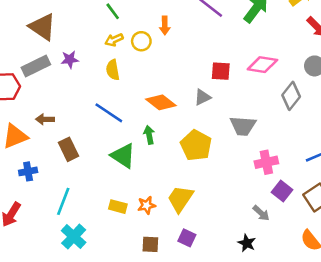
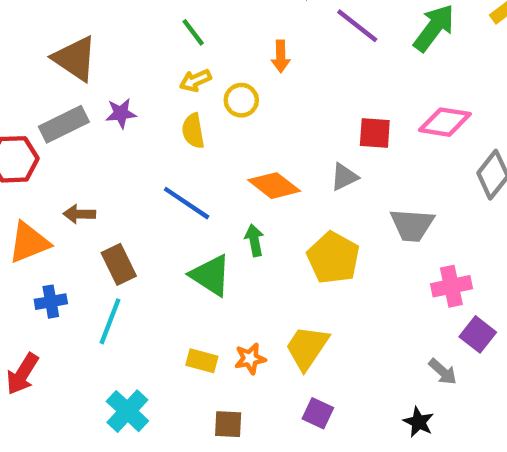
yellow circle: (141, 41) -> (241, 100), moved
cyan line: (63, 201) -> (110, 321), moved
brown square: (150, 244) -> (228, 424), moved

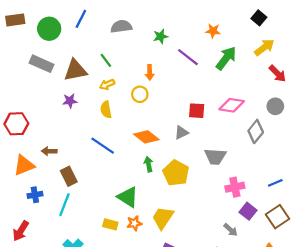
brown triangle: (75, 59) -> (75, 70), moved, turned -45
yellow circle: (241, 100) -> (140, 94), moved
gray rectangle: (64, 124) -> (41, 64), moved, turned 50
green arrow: (254, 240) -> (149, 164), moved
green triangle: (211, 275) -> (128, 197), moved

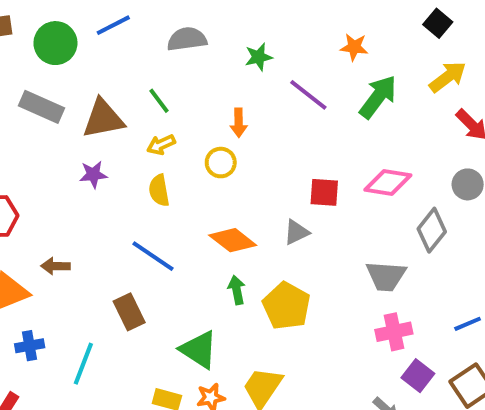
blue line: (81, 19) -> (113, 25), turned 36
gray trapezoid: (215, 157) -> (386, 276), moved
brown rectangle: (69, 176) -> (129, 312), moved

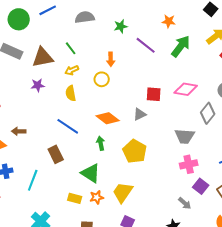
green arrow: (237, 290) -> (101, 143), moved

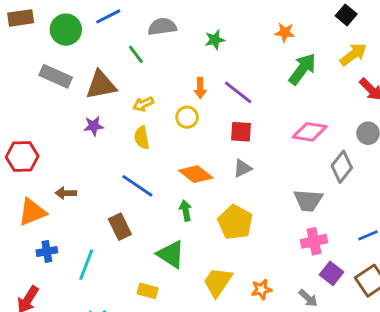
purple line: (146, 45) -> (238, 92), moved
green line: (71, 48) -> (136, 54), moved
red square: (154, 94) -> (241, 132), moved
orange star: (97, 197) -> (261, 289), moved

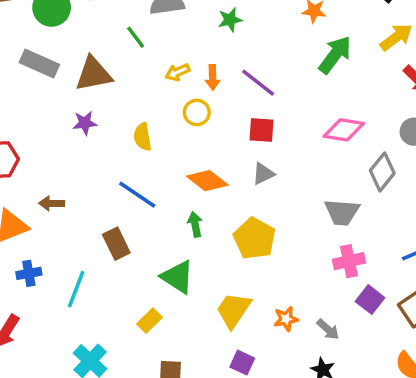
yellow arrow: (143, 104) -> (178, 72), moved
yellow rectangle: (148, 291) -> (150, 321), turned -60
gray arrow: (308, 298) -> (328, 329), moved

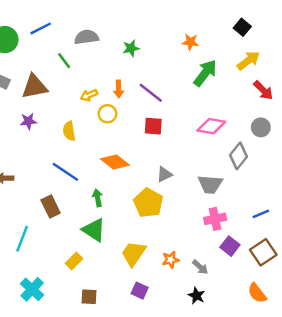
yellow arrow: (178, 72) -> (89, 95), moved
gray triangle: (263, 174) -> (164, 174), moved
green arrow: (195, 224) -> (98, 198), moved

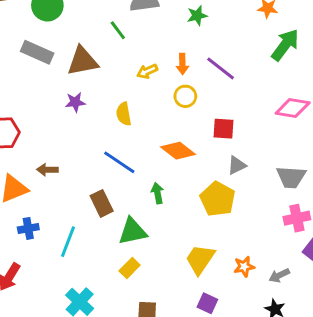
yellow circle: (107, 114) -> (185, 96), moved
red square: (153, 126) -> (224, 129), moved
green triangle: (94, 230) -> (133, 231), moved, turned -45
gray arrow: (200, 267) -> (279, 275), turned 112

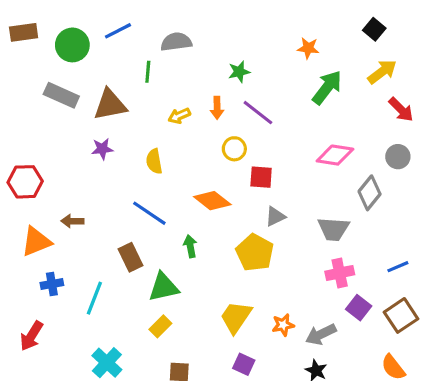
green star: (197, 16) -> (239, 72), moved
green line: (118, 30) -> (148, 72), turned 42
yellow circle: (185, 96) -> (234, 149), moved
gray arrow: (279, 275) -> (321, 334), size x1.4

